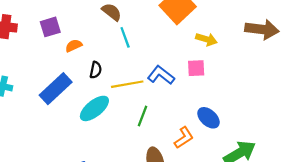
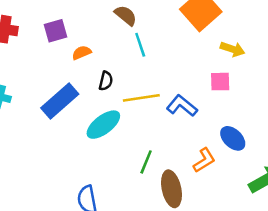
blue L-shape: (161, 75) -> (182, 106), moved
green line: (143, 116) -> (146, 162), moved

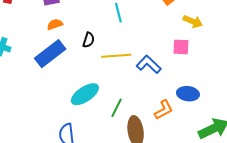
orange semicircle: (82, 53) -> (55, 24), moved
cyan ellipse: (103, 125) -> (85, 94), moved
blue ellipse: (233, 138) -> (188, 94), turned -40

